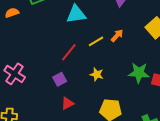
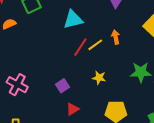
orange arrow: (117, 36) -> (116, 37), turned -48
red line: (69, 52) -> (80, 47), moved

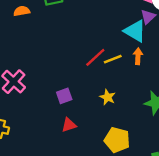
cyan triangle: (73, 20) -> (135, 31), moved, turned 30

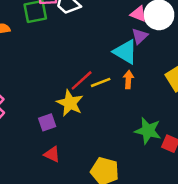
yellow star: (108, 97) -> (70, 103), moved, size x1.5
red triangle: (69, 125) -> (52, 154), turned 42

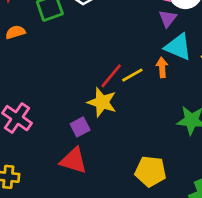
cyan triangle: (125, 52) -> (178, 47), moved
red triangle: (52, 154) -> (73, 161), moved, size x1.5

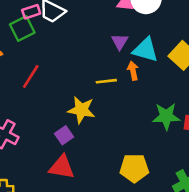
purple triangle: (168, 18) -> (120, 42), moved
yellow line: (132, 75) -> (106, 81), turned 30
red line: (111, 76) -> (31, 76), moved

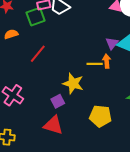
purple triangle: (120, 42) -> (112, 43), moved
orange arrow: (133, 71) -> (107, 61), moved
yellow pentagon: (134, 168) -> (100, 116), moved

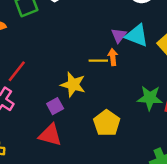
red line: (38, 54) -> (17, 71), moved
yellow pentagon: (100, 116) -> (107, 123), turned 30

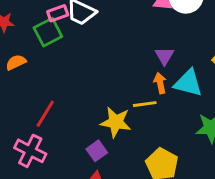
cyan triangle: (137, 35) -> (188, 83), moved
yellow line: (98, 61) -> (145, 104), moved

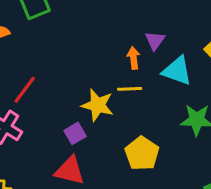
orange arrow: (160, 83) -> (134, 58), moved

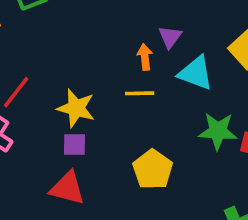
yellow star: (98, 105) -> (76, 108), moved
purple square: (75, 133) -> (74, 145), turned 30

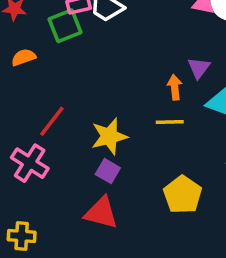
yellow star: (76, 108) -> (109, 136), turned -30
purple square: (74, 145) -> (108, 171), turned 30

